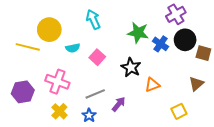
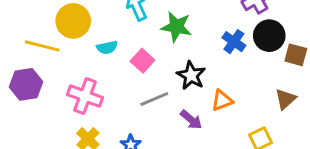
green star: (138, 33) -> (176, 27), moved
purple hexagon: (23, 92) -> (26, 84), moved
gray line: (95, 94) -> (154, 99), moved
purple arrow: (119, 104) -> (191, 120), moved, turned 91

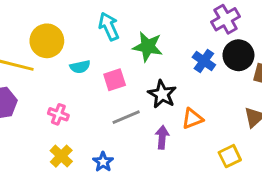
pink square: (142, 61) -> (115, 80), turned 30
pink cross: (85, 96) -> (58, 114), size x0.6
purple arrow: (191, 120) -> (162, 137), turned -125

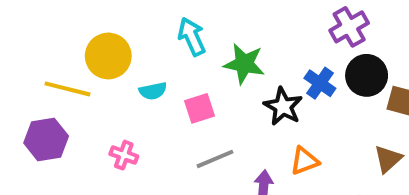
black star: (162, 94) -> (283, 106), moved

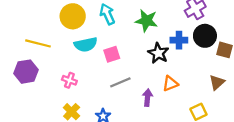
yellow circle: (108, 56) -> (73, 16), moved
green star: (244, 64) -> (146, 21), moved
blue cross: (320, 83) -> (179, 40), turned -35
cyan semicircle: (153, 91) -> (86, 44), size x1.5

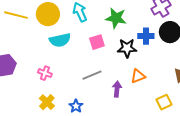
yellow line: (38, 43) -> (16, 15), moved
black star: (158, 53) -> (127, 48), turned -30
pink square: (112, 54) -> (97, 42), moved

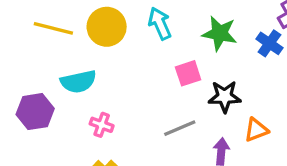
blue cross: (146, 36) -> (269, 43), moved, turned 35
cyan semicircle: (60, 40) -> (78, 82), moved
black star: (127, 48) -> (225, 97), moved

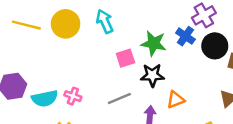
green star: (220, 33) -> (154, 43), moved
cyan semicircle: (78, 82) -> (45, 98), moved
pink cross: (102, 125) -> (73, 96), moved

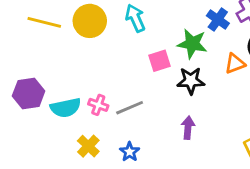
blue cross: (185, 36) -> (218, 20), moved
gray line: (119, 98) -> (130, 108), moved
orange triangle: (176, 100) -> (235, 64), moved

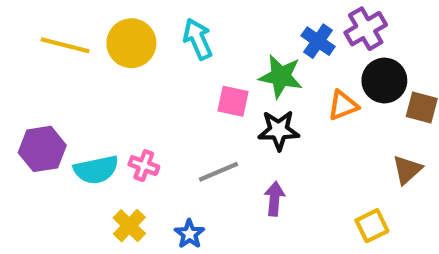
pink square: (159, 61) -> (233, 101), turned 30
gray line: (130, 108) -> (218, 172), moved

